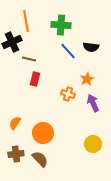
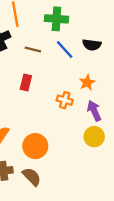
brown line: (29, 59) -> (33, 49), moved
yellow circle: (93, 144) -> (94, 137), moved

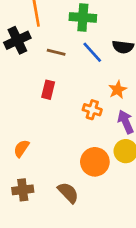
orange circle: (35, 146) -> (95, 162), moved
brown semicircle: (32, 177) -> (68, 193), moved

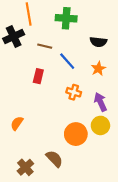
blue line: (92, 52) -> (67, 61), moved
orange star: (118, 90) -> (98, 69), moved
brown cross: (23, 190) -> (25, 167), moved, turned -35

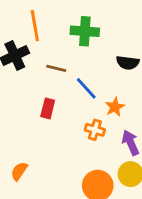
orange star: (98, 69) -> (115, 107), moved

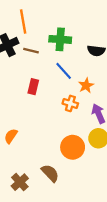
green cross: (85, 31) -> (60, 39), moved
brown line: (56, 68) -> (31, 51), moved

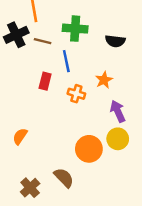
blue line: (64, 71) -> (66, 61), moved, turned 30
orange cross: (70, 103) -> (76, 94), moved

